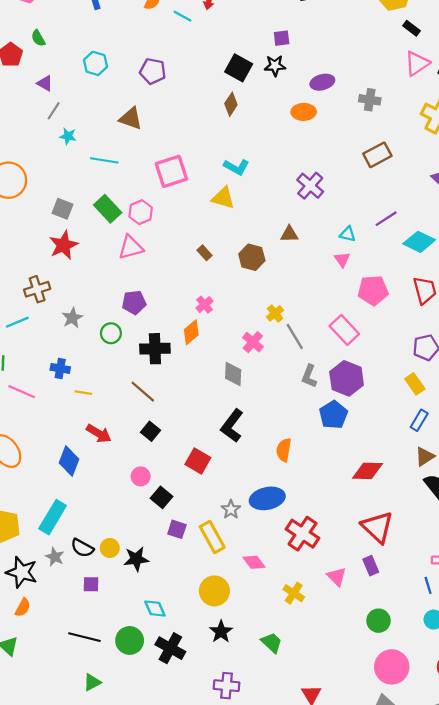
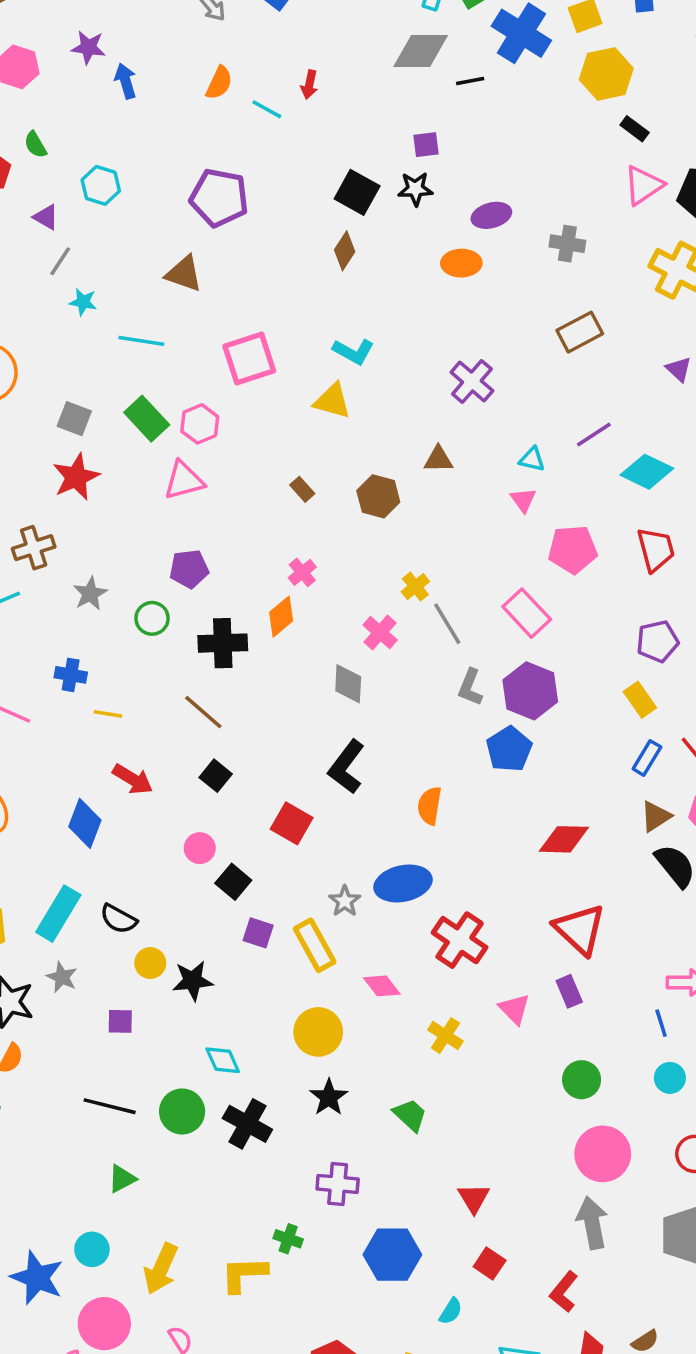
cyan hexagon: (95, 63) -> (101, 185), moved
purple pentagon: (153, 71) -> (219, 198), size x1.4
black semicircle: (82, 548) -> (118, 919), moved

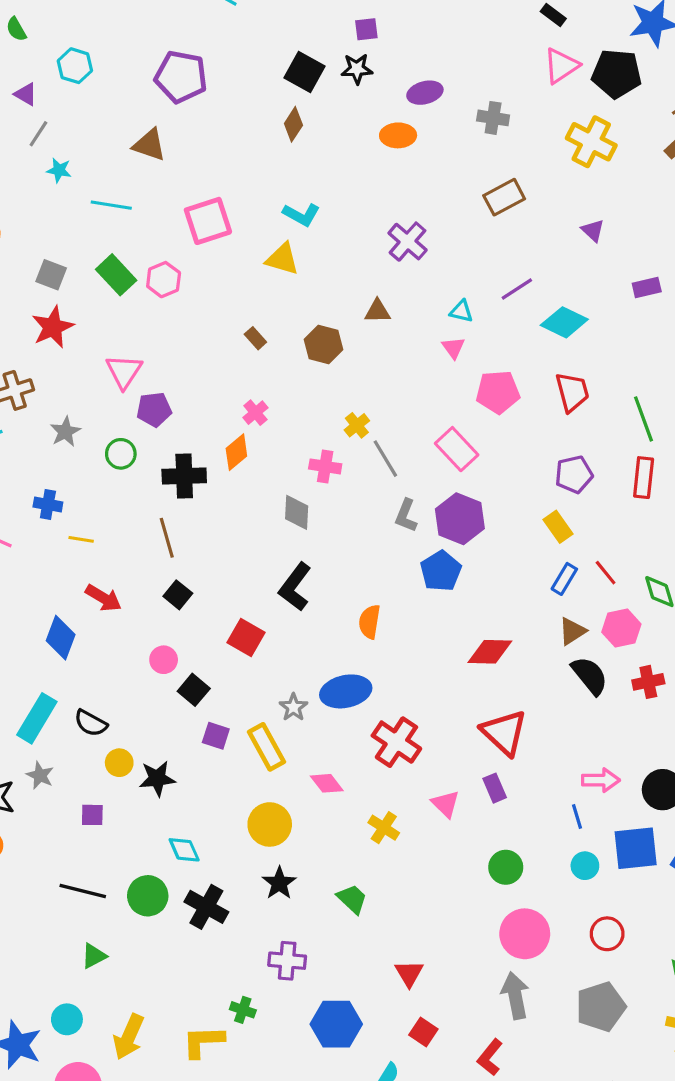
pink triangle: (184, 480) -> (124, 371), moved, turned -42
pink cross: (380, 632) -> (325, 466), turned -32
brown line: (203, 712) -> (167, 538), turned 33

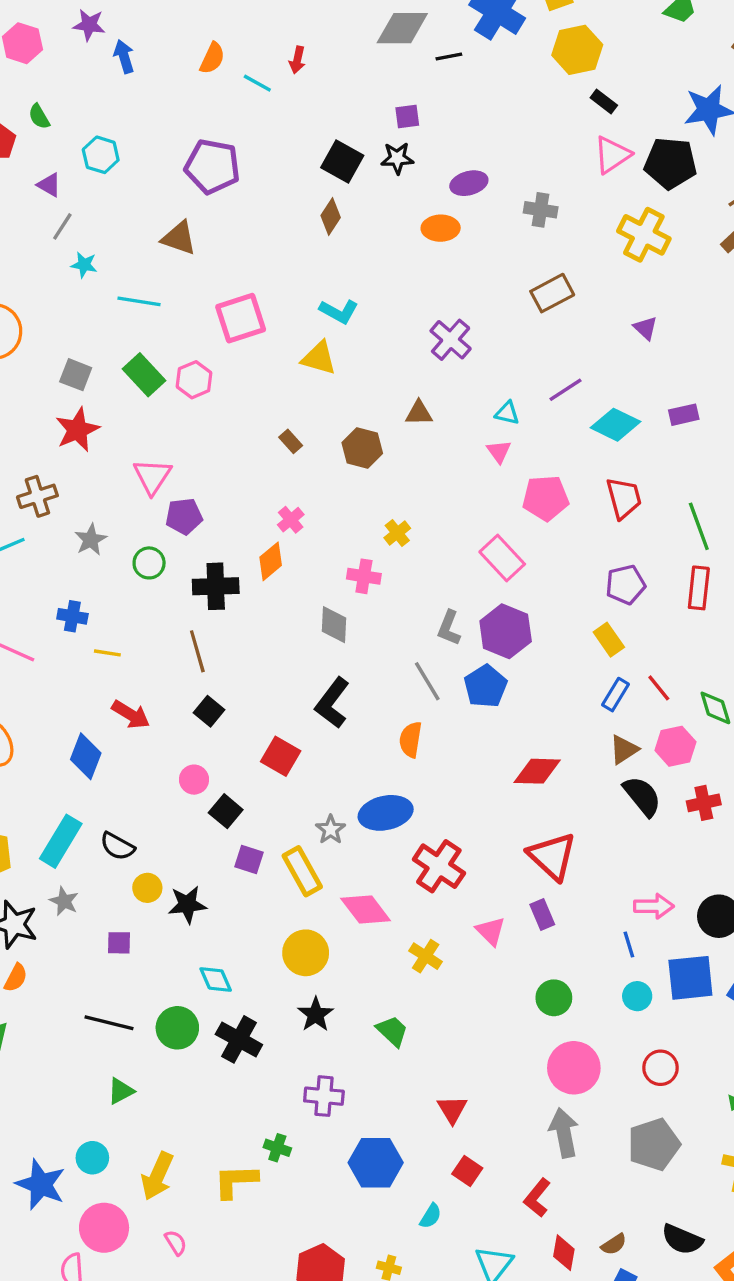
purple rectangle: (647, 287) -> (684, 415), moved
gray line: (385, 459) -> (427, 681), moved
pink diamond: (327, 783) -> (366, 910), size x1.4

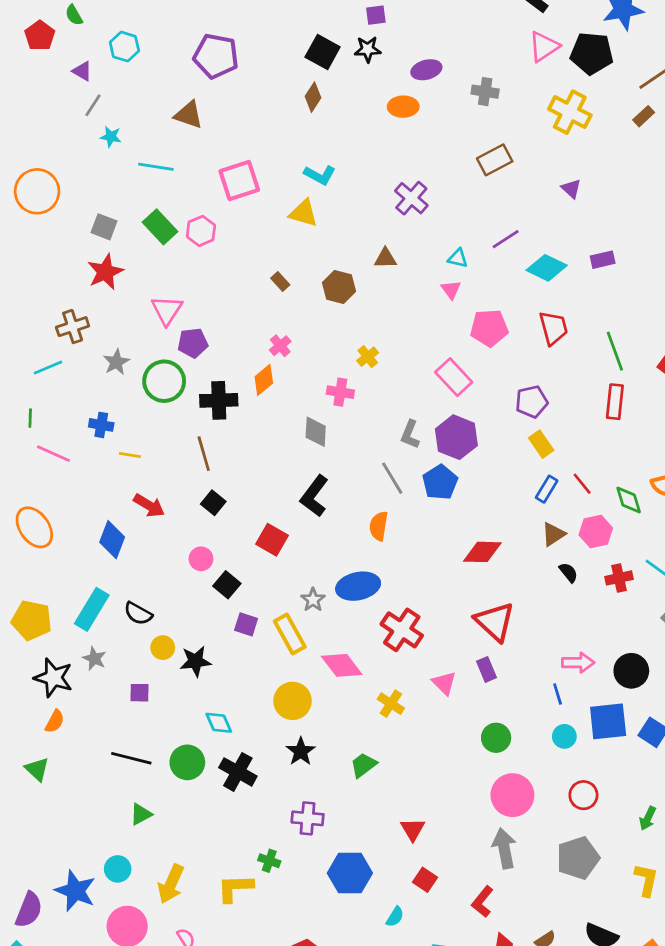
green circle: (149, 563) -> (164, 381), size x1.6
purple pentagon: (625, 585) -> (532, 402), moved
black semicircle: (642, 796) -> (568, 572), size x0.6
green trapezoid: (392, 1031) -> (364, 765), turned -80

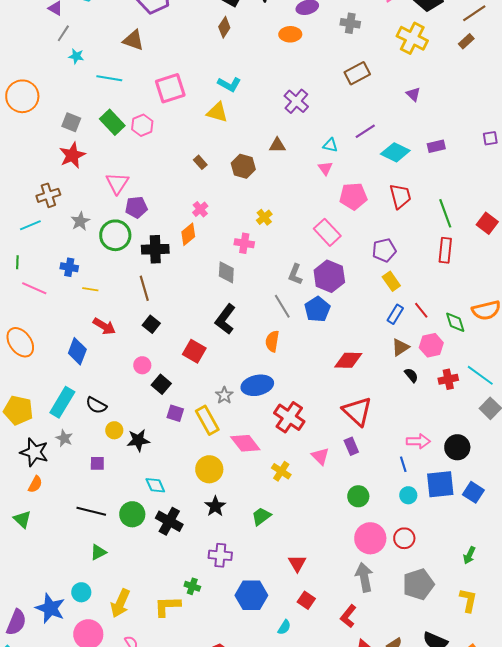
red circle: (583, 795) -> (404, 538), moved

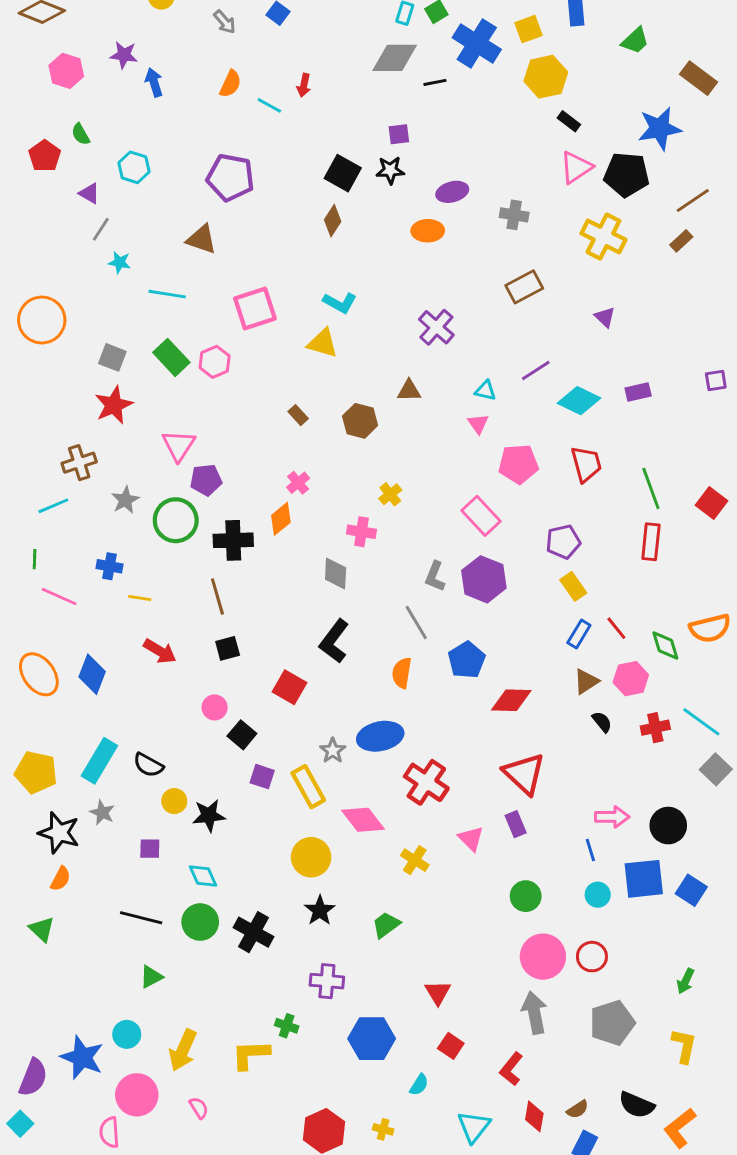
blue pentagon: (317, 309) -> (467, 660), moved
black square: (151, 324) -> (228, 648), turned 36
blue diamond: (77, 351) -> (92, 674), moved
cyan diamond: (155, 485) -> (203, 876), moved

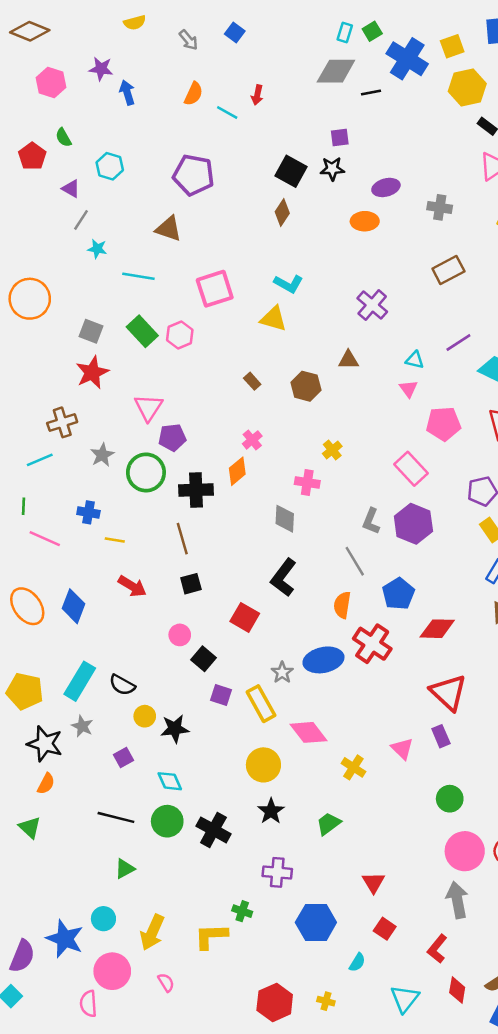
red cross: (426, 782) -> (372, 644), moved
purple square: (150, 849) -> (123, 757), turned -30

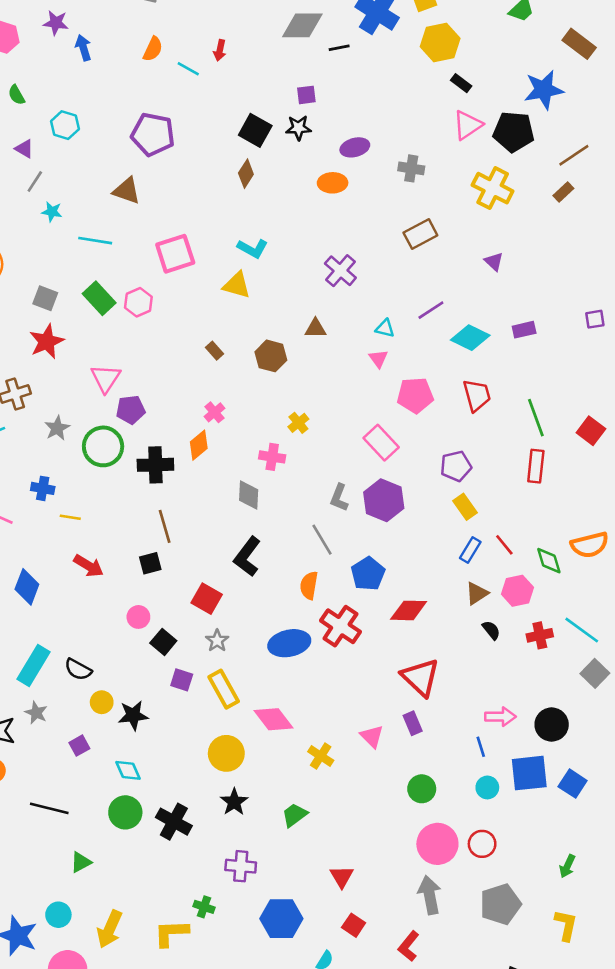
brown line: (182, 539) -> (165, 526), moved
gray star: (282, 672) -> (217, 641), moved
black line: (116, 817) -> (49, 808), moved

